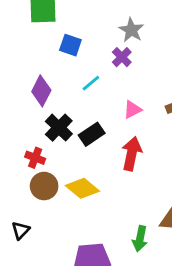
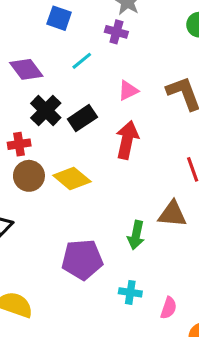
purple cross: (122, 57) -> (116, 32), turned -30
purple diamond: (41, 91) -> (26, 69), turned -64
red cross: (35, 158) -> (19, 144), turned -30

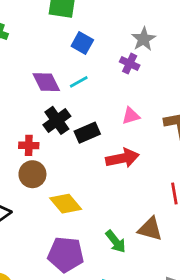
cyan line: (82, 61) -> (79, 82), moved
red arrow: (127, 140) -> (122, 158), turned 56
yellow diamond: (72, 179) -> (66, 204), moved
green arrow: (136, 235) -> (116, 242), turned -60

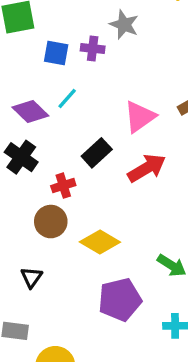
purple cross: (130, 64) -> (93, 48), moved
pink triangle: (131, 116) -> (140, 117), size x1.5
black cross: (57, 120) -> (21, 157), moved
red cross: (29, 145) -> (63, 186), moved

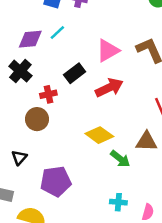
purple diamond: (30, 112) -> (30, 39), turned -55
yellow diamond: (100, 242) -> (99, 135), moved
purple pentagon: (120, 300) -> (56, 181), moved

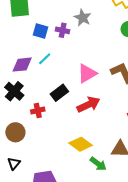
brown circle: (37, 119) -> (15, 132), moved

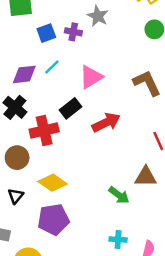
blue square: (41, 31) -> (46, 33), turned -35
pink triangle: (87, 73) -> (91, 77), moved
red cross: (38, 110) -> (44, 131), size x1.6
yellow diamond: (81, 144) -> (53, 183), moved

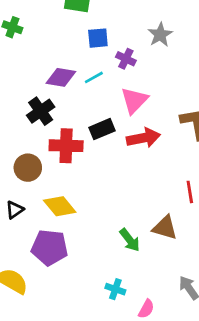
purple cross: (73, 32) -> (126, 59), moved
pink triangle: (91, 77) -> (134, 100), turned -30
red arrow: (106, 122) -> (143, 138), moved

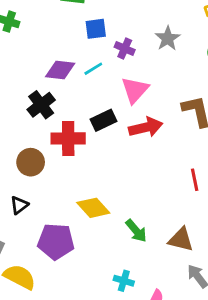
gray star: (160, 35) -> (168, 38), moved
yellow diamond: (60, 206) -> (93, 208), moved
brown triangle: (165, 228) -> (181, 240), moved

